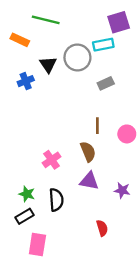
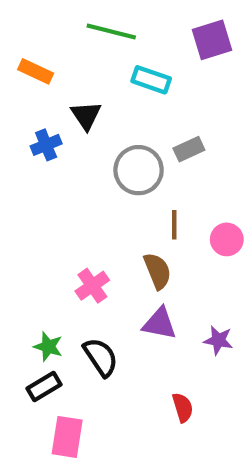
green line: (46, 20) -> (111, 31), moved
cyan rectangle: (103, 45) -> (151, 80), moved, turned 30
gray circle: (77, 58) -> (139, 170), moved
black semicircle: (56, 200) -> (101, 357), turned -30

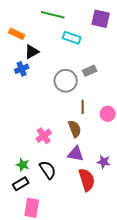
purple square: (212, 40) -> (101, 19), turned 30
black triangle: (86, 115) -> (32, 52), moved, turned 35
red semicircle: (183, 408) -> (87, 180), moved, size x1.6

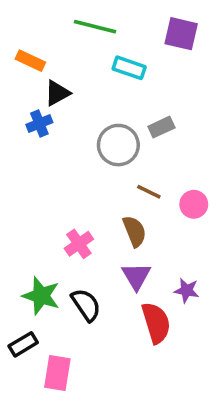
brown line: (83, 107) -> (149, 192), turned -64
purple triangle: (76, 154) -> (136, 276), turned 48
green star: (23, 165) -> (41, 296), size x1.5
black rectangle: (21, 184) -> (23, 344), moved

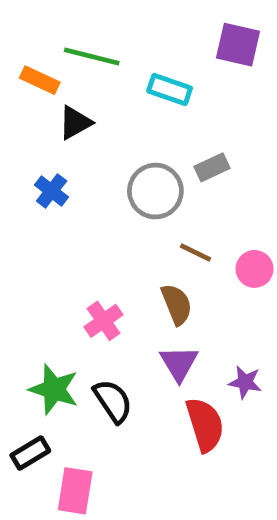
green line: (95, 27) -> (92, 57), moved
blue cross: (39, 123) -> (52, 191), moved, turned -30

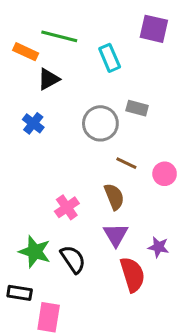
cyan rectangle: (170, 90) -> (110, 58), turned 48
gray rectangle: (212, 167) -> (137, 108), turned 40
black rectangle: (30, 453) -> (20, 293), turned 40

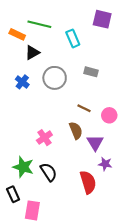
gray circle: (100, 123) -> (55, 78), moved
purple triangle: (116, 235) -> (95, 143), moved
black rectangle: (20, 293) -> (13, 194), turned 56

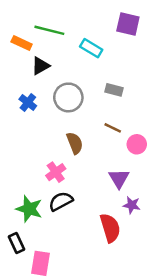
cyan rectangle: (73, 38) -> (91, 48), turned -36
brown line: (84, 108) -> (113, 128), moved
brown semicircle: (76, 131) -> (75, 143), moved
black semicircle: (49, 172) -> (61, 201), moved, turned -84

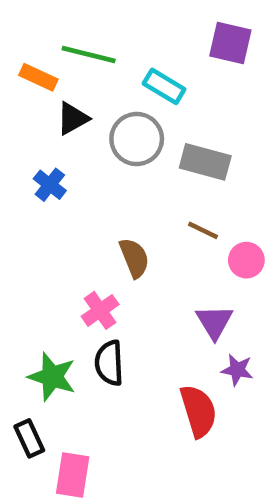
gray rectangle: (114, 90) -> (205, 162), size x1.5
gray circle: (68, 97) -> (137, 139), moved
black semicircle: (61, 201) -> (109, 363), turned -65

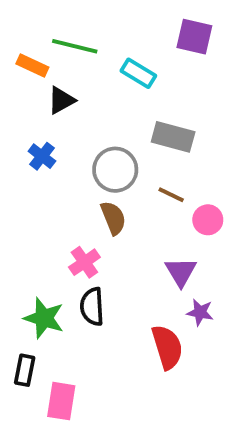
gray circle: (137, 139) -> (115, 170), moved
black rectangle: (29, 438) -> (25, 370), turned 36

